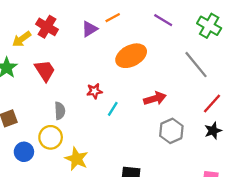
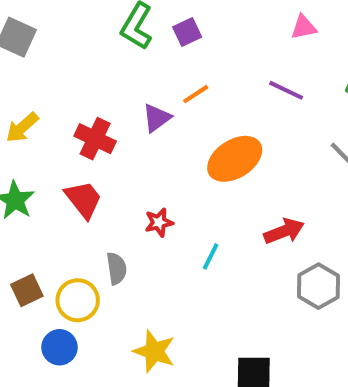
red cross: (47, 27) -> (95, 139), moved
yellow arrow: (22, 39) -> (22, 128), moved
red star: (94, 91) -> (159, 222), moved
yellow circle: (51, 137) -> (78, 300), moved

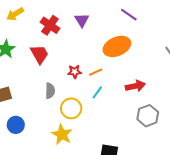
purple line: (286, 90) -> (129, 15), moved
orange line: (196, 94) -> (96, 72), moved
purple triangle: (157, 118) -> (82, 20), turned -35
yellow circle: (78, 300) -> (71, 108), moved

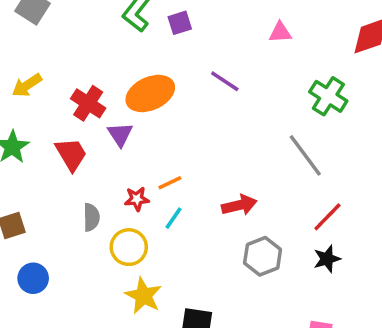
purple triangle: (82, 20) -> (120, 134), moved
orange ellipse: (117, 46) -> (150, 93), moved
red star: (75, 72) -> (137, 199), moved
yellow star: (62, 134) -> (143, 296), moved

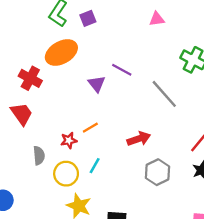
purple line: (225, 81) -> (122, 70), moved
orange ellipse: (150, 93) -> (61, 52), moved
purple triangle: (120, 134) -> (97, 84), moved
gray line: (305, 155) -> (164, 94), moved
cyan line: (173, 218) -> (95, 166), moved

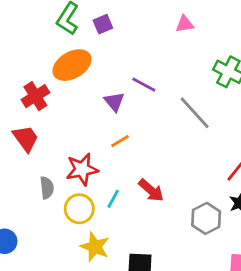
red cross: (30, 78) -> (35, 96), turned 30
orange line: (90, 128) -> (120, 141), moved
red arrow: (139, 139) -> (151, 190), moved, turned 60
red star: (69, 140) -> (82, 169), size x1.6
gray hexagon: (157, 172) -> (206, 218), moved

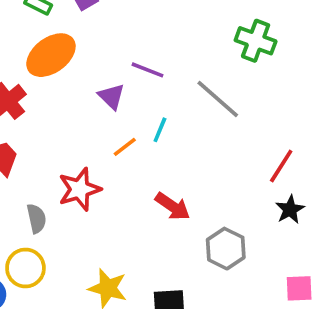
cyan line: (113, 199) -> (160, 130), moved
yellow circle: (79, 209) -> (25, 268), moved
gray hexagon: (206, 218) -> (226, 249), moved

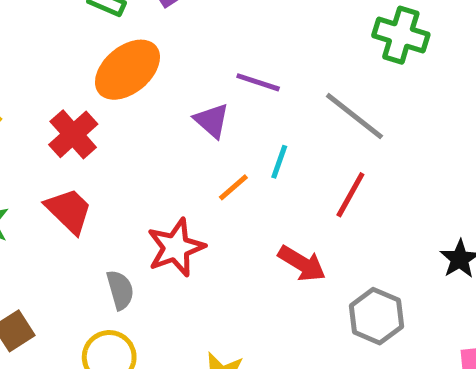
red line: (281, 166) -> (350, 195), moved

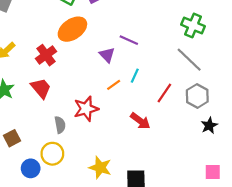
gray line: (354, 116) -> (189, 60), moved
gray hexagon: (376, 316) -> (197, 96), moved

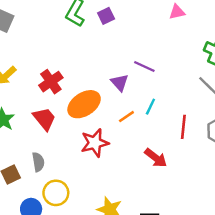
orange ellipse: (72, 29) -> (84, 104), moved
red line: (164, 93) -> (183, 127), turned -30
gray semicircle: (60, 125) -> (38, 162), moved

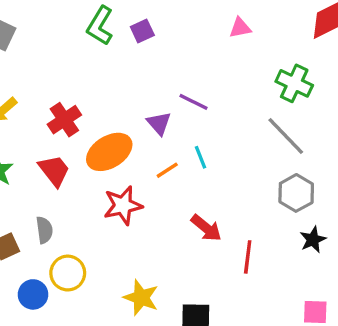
cyan line: (150, 107) -> (201, 157), turned -49
red line: (183, 127) -> (248, 257), moved

